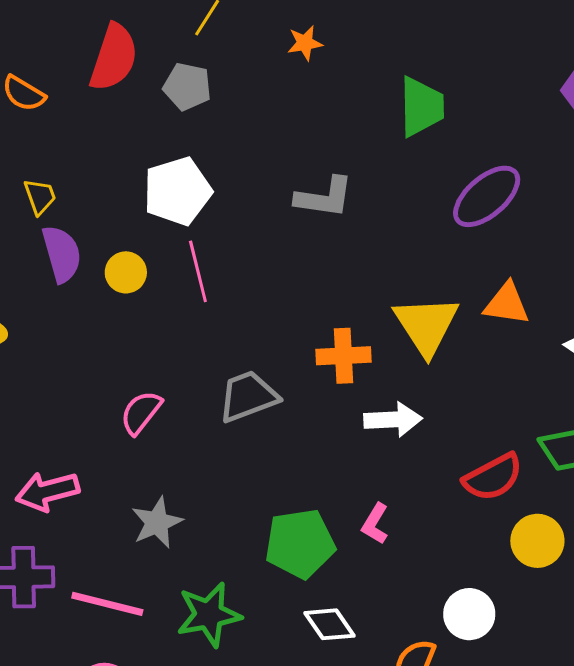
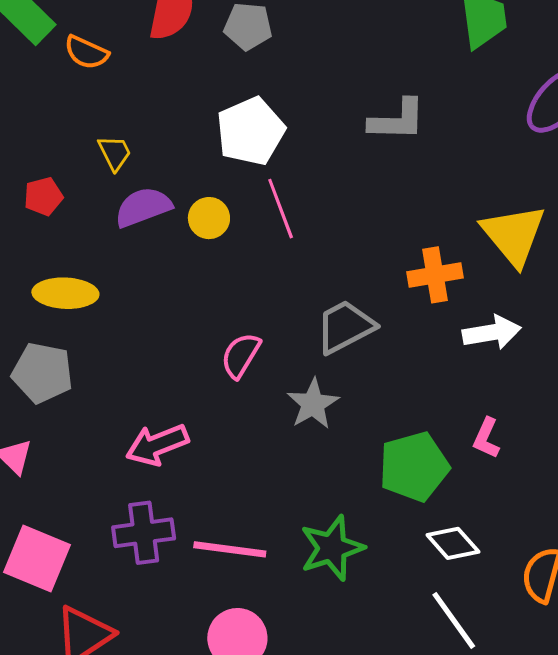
purple semicircle: (62, 254) -> (143, 207), turned -88
gray star: (157, 523) -> (313, 404), moved

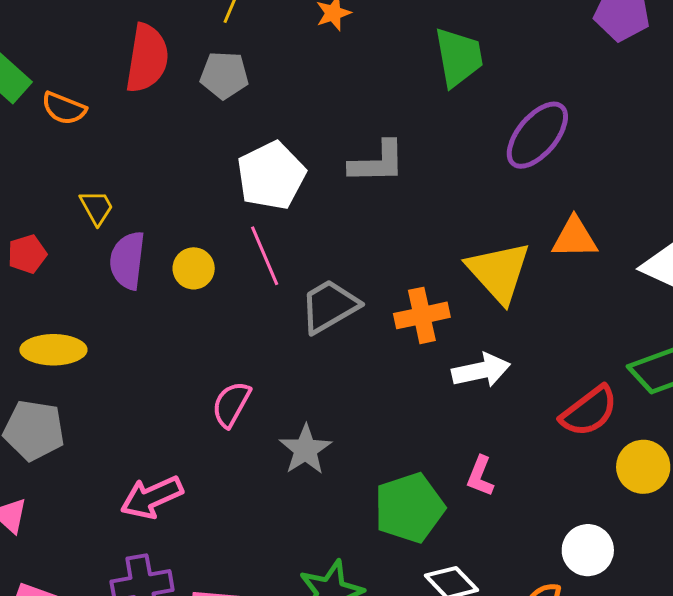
white pentagon: (251, 131) -> (271, 176), moved
purple semicircle: (143, 207) -> (127, 260), turned -60
gray trapezoid: (345, 327) -> (329, 306), moved

